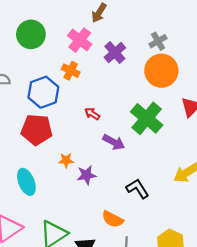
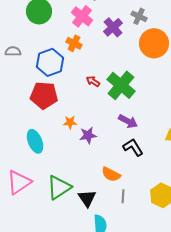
gray cross: (158, 41) -> (139, 16), moved, turned -35
green cross: (147, 118) -> (121, 85), moved
purple arrow: (114, 142) -> (128, 121), moved

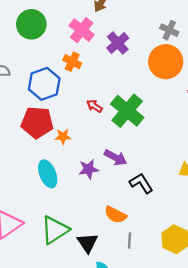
gray cross: (139, 16) -> (169, 30), moved
purple arrow: (128, 121) -> (115, 157), moved
orange star: (70, 122) -> (63, 136), moved
cyan ellipse: (35, 141) -> (48, 174), moved

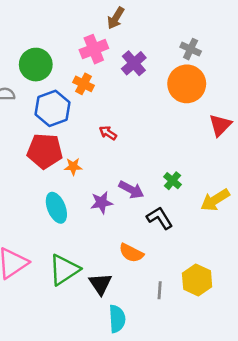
green circle: (31, 24) -> (36, 65), moved
pink cross: (82, 30) -> (94, 49), turned 30
green cross: (127, 111) -> (173, 181), moved, size x0.5
gray line: (129, 240) -> (160, 290), moved

